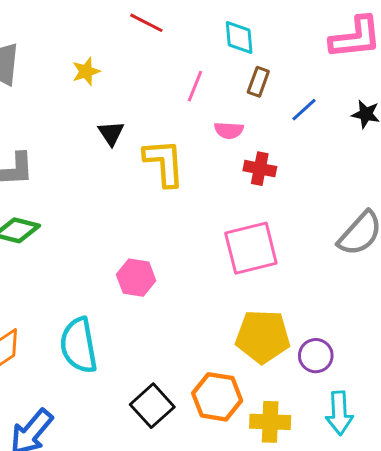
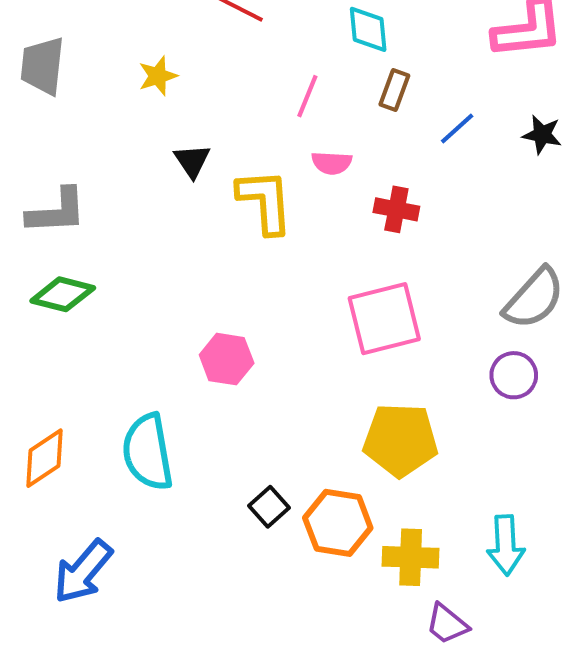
pink semicircle: (229, 130) -> (332, 163), moved
purple circle: (316, 356) -> (514, 375), moved
black square: (152, 406) -> (269, 507), moved, size x0.7

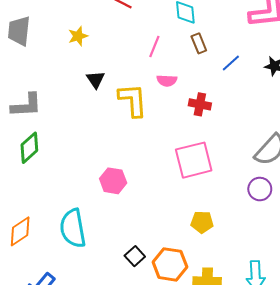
brown rectangle: (394, 90) -> (199, 43), turned -42
green diamond: (63, 294) -> (29, 148), turned -56
yellow pentagon: (400, 440) -> (202, 222), size x0.6

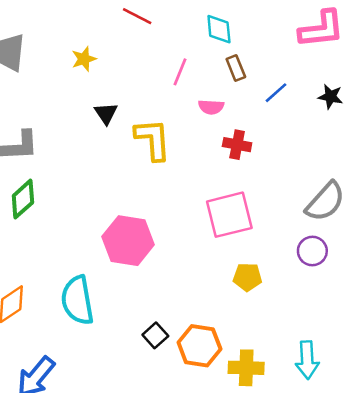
pink semicircle: (167, 81) -> (211, 107), moved
pink hexagon: (113, 181) -> (128, 241), size x1.5
yellow pentagon: (202, 222) -> (247, 277), moved

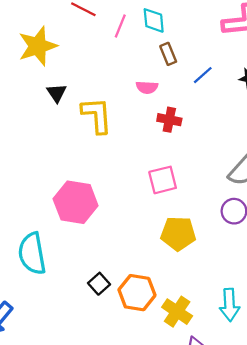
yellow star: (84, 59) -> (38, 46), size x1.8
pink line: (180, 72) -> (120, 26), moved
pink square: (229, 215) -> (163, 180), size x0.7
yellow pentagon: (247, 277) -> (178, 233), size x1.4
yellow cross: (246, 368) -> (177, 312), turned 32

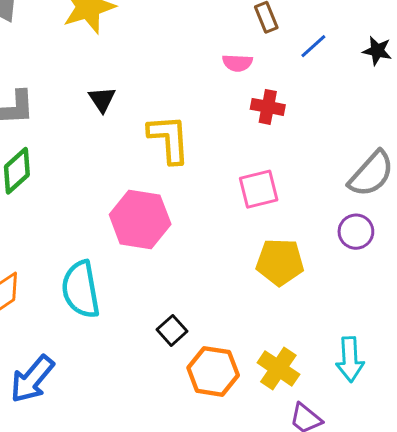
black triangle: (57, 93) -> (102, 99), moved
yellow L-shape: (97, 115) -> (169, 139), moved
orange hexagon: (137, 293) -> (213, 371), moved

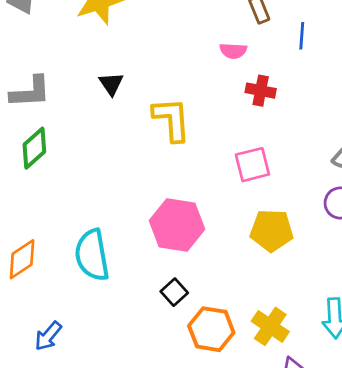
blue line: (313, 46) -> (302, 36), turned -44
pink hexagon: (140, 219) -> (177, 225), moved
blue arrow: (32, 379) -> (48, 336), size x0.7

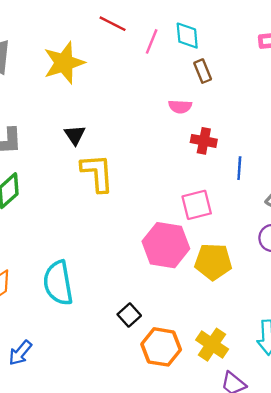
blue line: (302, 36) -> (239, 168), moved
yellow L-shape: (172, 119) -> (97, 173), moved
pink hexagon: (177, 225) -> (166, 245), moved

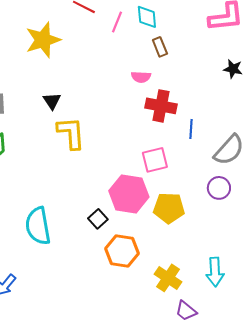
red cross: (204, 141) -> (161, 106), size x1.4
black square: (129, 315) -> (98, 219), moved
orange hexagon: (161, 347) -> (122, 251), moved

